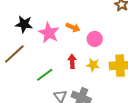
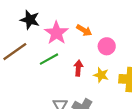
green line: (45, 75) -> (49, 59), moved

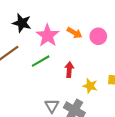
pink circle: (107, 46) -> (98, 36), moved
yellow star: (101, 75) -> (90, 86), moved

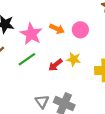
red arrow: (69, 70) -> (55, 65), turned -128
yellow star: (90, 86) -> (74, 59), moved

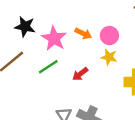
yellow star: (74, 59) -> (109, 57), moved

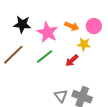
yellow star: (109, 57) -> (84, 44), moved

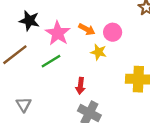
red arrow: (72, 60) -> (80, 86), moved, turned -48
gray triangle: (61, 96) -> (24, 105), moved

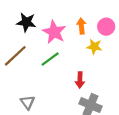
orange arrow: (87, 29) -> (81, 26), turned -119

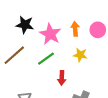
yellow star: (94, 47) -> (80, 55), moved
red arrow: (80, 80) -> (62, 78), moved

